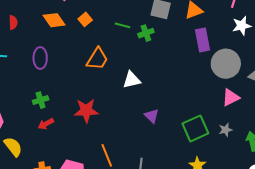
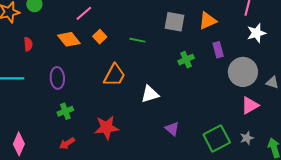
green cross: (146, 33) -> (186, 60), moved
purple rectangle: (202, 40) -> (218, 50), size x0.7
green cross: (41, 100) -> (65, 111), moved

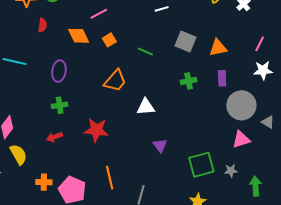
red semicircle: (28, 44) -> (42, 25), moved

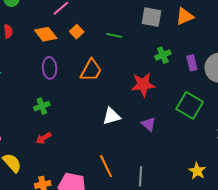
purple ellipse: (59, 71) -> (50, 68), moved
purple rectangle: (222, 78) -> (192, 63), moved
white triangle: (146, 107) -> (111, 116), moved
red star: (96, 130) -> (143, 84), moved
green square: (201, 165) -> (190, 105), moved, turned -32

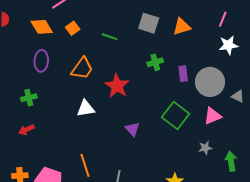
red star: (143, 84) -> (117, 86), moved, turned 30
white triangle: (111, 116) -> (86, 108), moved

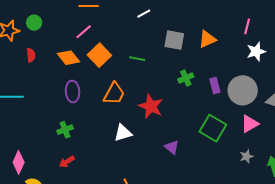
orange square: (73, 28) -> (99, 55), size x1.6

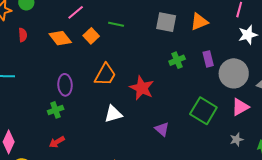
orange square: (99, 55) -> (91, 36), size x0.7
green line: (137, 59) -> (116, 24), moved
purple rectangle: (215, 86) -> (208, 59), moved
purple ellipse: (73, 91) -> (65, 85), moved

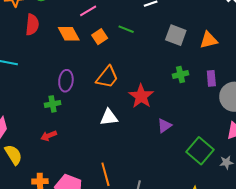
red semicircle: (23, 35) -> (32, 25), size x1.5
green square: (203, 111) -> (200, 151), moved
purple triangle: (162, 129) -> (164, 126), moved, turned 35

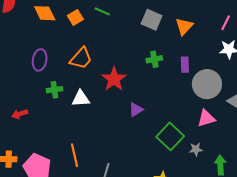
orange triangle: (209, 40) -> (184, 26), turned -36
green cross: (53, 104) -> (54, 90), moved

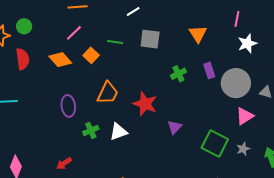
gray square: (152, 20) -> (150, 39), moved

